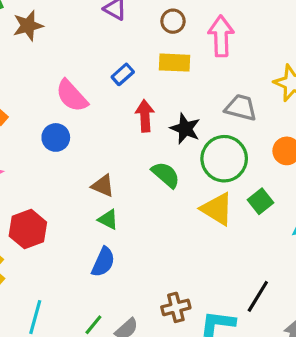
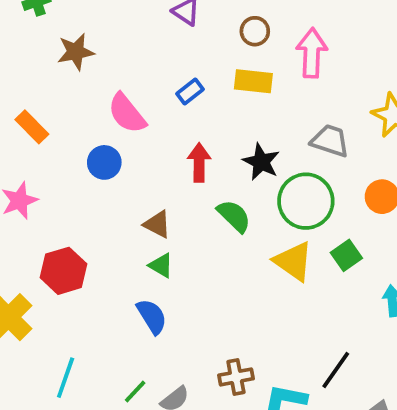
brown star: (28, 26) -> (76, 52), moved
red arrow: (145, 116) -> (199, 163), moved
blue semicircle: (103, 262) -> (152, 316), turned -60

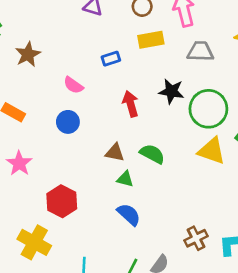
blue rectangle: (190, 92) -> (111, 59), turned 36
pink semicircle: (127, 113) -> (73, 85), size x0.7
gray trapezoid: (330, 141) -> (200, 51), moved
green semicircle: (234, 216) -> (152, 154), moved

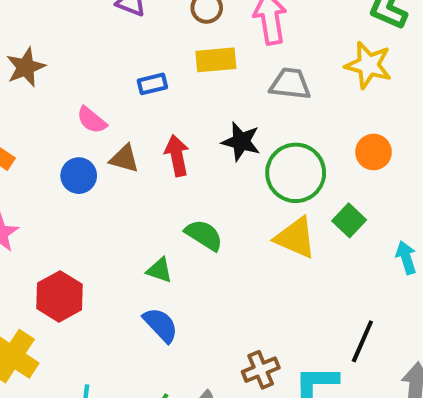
brown triangle: (115, 153) -> (124, 159), moved

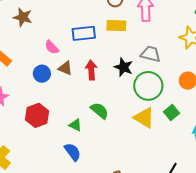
brown star: (26, 67) -> (23, 17), turned 30
blue rectangle: (152, 84) -> (84, 33), size x1.6
gray trapezoid: (290, 84) -> (150, 54), moved
red hexagon: (59, 296) -> (37, 115), moved

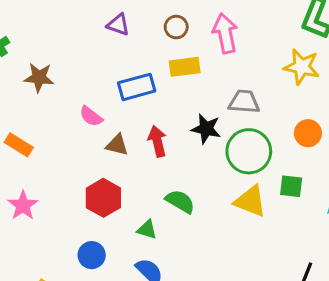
blue circle: (42, 74) -> (92, 255), moved
green square: (172, 113) -> (291, 186), turned -35
red hexagon: (37, 115) -> (103, 198), moved

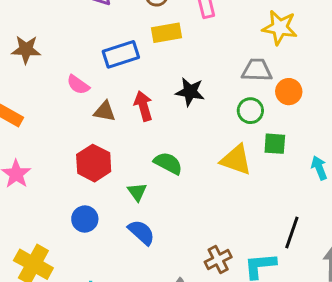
gray trapezoid: (244, 102) -> (257, 70), moved
green circle: (249, 151) -> (250, 111), moved, size x0.6
green triangle: (147, 230) -> (137, 192), turned 40

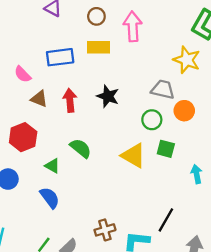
green triangle: (137, 192) -> (52, 166), turned -35

